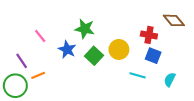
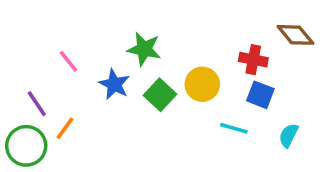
orange line: (38, 75) -> (65, 128), turned -32

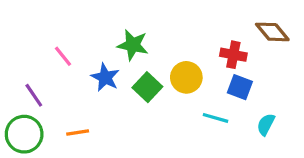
orange line: (65, 128) -> (78, 133), moved, turned 45

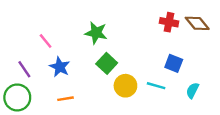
red cross: (233, 55) -> (169, 22), moved
blue star: (105, 77) -> (60, 67), moved
yellow circle: (186, 77) -> (125, 86), moved
orange line: (78, 133) -> (66, 99), moved

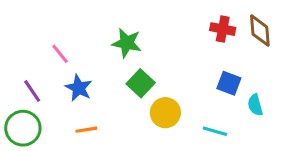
brown diamond: (197, 23) -> (260, 31), turned 35
cyan line: (156, 86) -> (215, 131), moved
cyan semicircle: (192, 90) -> (255, 105), moved, turned -42

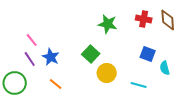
green star: (127, 43) -> (108, 24), moved
pink line: (60, 54) -> (32, 40), moved
purple line: (32, 91) -> (30, 59), moved
orange line: (86, 130) -> (56, 84), turned 48

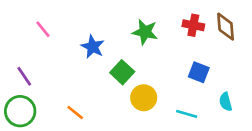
pink line: (32, 40) -> (43, 29), moved
blue star: (51, 57) -> (93, 47), moved
purple line: (30, 59) -> (24, 76), moved
cyan semicircle: (165, 68) -> (226, 102), moved

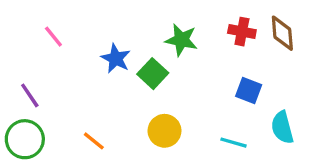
green square: (122, 72) -> (153, 74), moved
yellow circle: (144, 98) -> (165, 131), moved
cyan semicircle: (226, 102) -> (282, 127), size x1.4

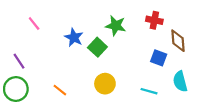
brown diamond: (282, 33) -> (178, 41), moved

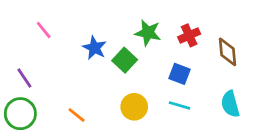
red cross: (154, 20) -> (189, 35), moved, turned -35
blue square: (159, 58) -> (179, 74), moved
cyan line: (149, 91) -> (179, 105), moved

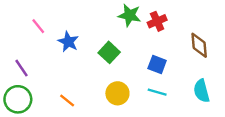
green star: (148, 33) -> (129, 15), moved
red cross: (189, 35) -> (157, 21), moved
blue star: (94, 48) -> (68, 42), moved

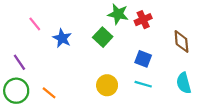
green square: (109, 52) -> (103, 37), moved
orange line: (67, 101) -> (49, 93), moved

